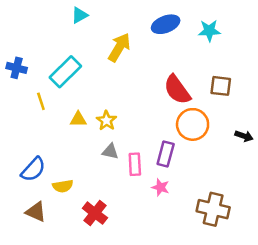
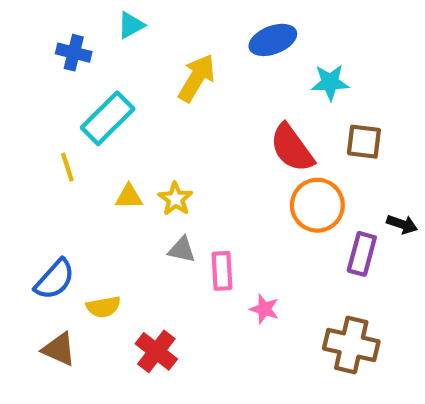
cyan star: (209, 31) -> (330, 82), moved
blue cross: (17, 68) -> (74, 53), moved
purple rectangle: (166, 154) -> (362, 254), moved

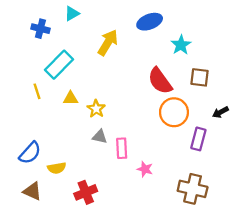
cyan star: (330, 82) -> (181, 45), turned -30
yellow triangle: (129, 197) -> (71, 98), moved
black arrow: (402, 224) -> (220, 112), moved, turned 133
red cross: (156, 351) -> (86, 192), turned 30

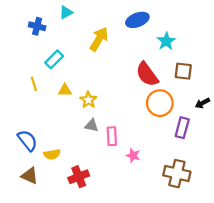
cyan rectangle: (59, 65) -> (54, 59), size x0.7
blue semicircle: (30, 153) -> (28, 140), turned -80

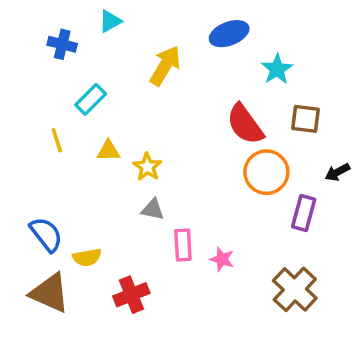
pink rectangle: (112, 136) -> (183, 245), moved
brown cross: (177, 174) -> (295, 289), turned 30
brown triangle: (30, 176) -> (50, 293), size x1.4

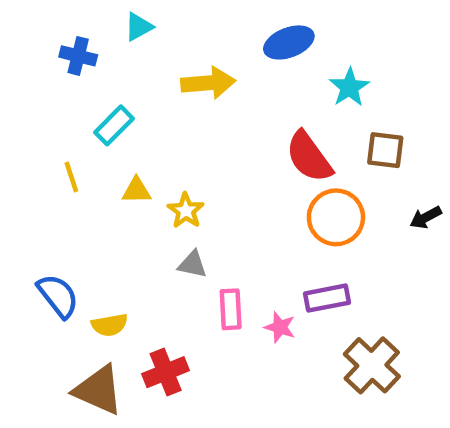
yellow arrow: (165, 66) -> (208, 83), turned 54
purple rectangle: (304, 213) -> (327, 298), moved, turned 64
brown triangle: (50, 293) -> (98, 390), moved

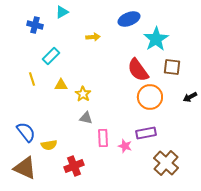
yellow arrow: (208, 83) -> (93, 37), size x0.6
cyan star: (349, 87) -> (156, 39), size x1.4
brown triangle: (98, 390) -> (25, 168), moved

